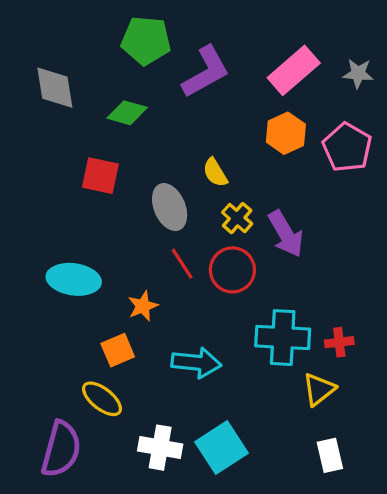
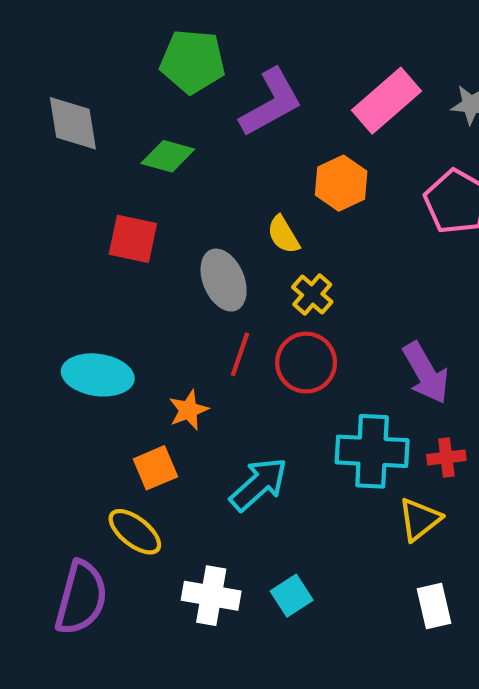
orange hexagon: (286, 133) -> (341, 183), moved
purple arrow: (286, 234) -> (426, 373), moved
red line: (182, 264) -> (240, 354), turned 52
cyan arrow: (196, 363) -> (259, 484), turned -48
cyan square: (221, 448) -> (292, 596), size x0.6

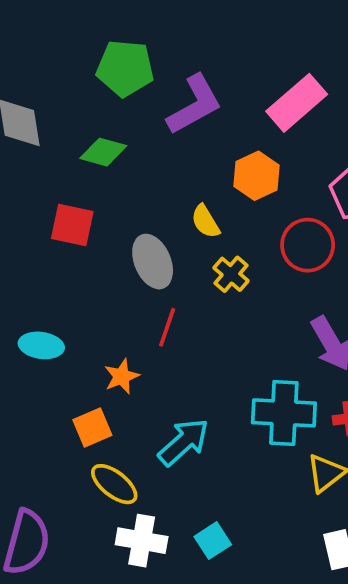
red circle: (306, 363) -> (308, 245), moved
cyan ellipse: (98, 375) -> (41, 345), size x0.7
yellow ellipse: (135, 532) -> (114, 484), moved

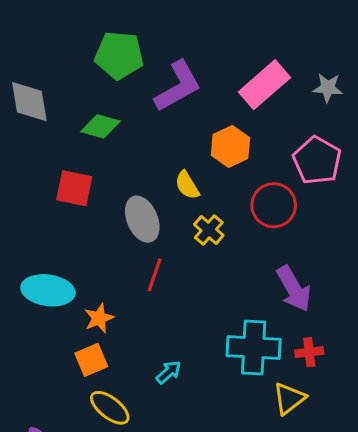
cyan ellipse: (41, 345) -> (48, 290), size x1.4
orange star: (122, 376) -> (99, 318), moved
cyan arrow: (184, 442) -> (169, 372), size x0.6

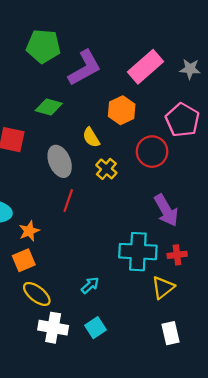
green diamond: (101, 126) -> (49, 107), moved
cyan arrow: (169, 372) -> (90, 285), moved

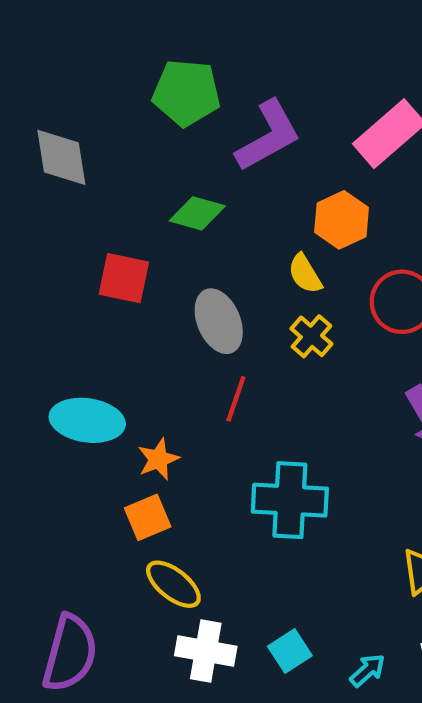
yellow semicircle: (91, 137) -> (305, 274), moved
cyan cross: (138, 252) -> (290, 500), moved
cyan arrow: (90, 285) -> (367, 670), moved

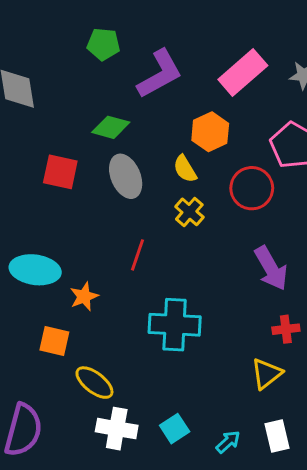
green pentagon: (186, 93) -> (103, 44), size x0.7
gray ellipse: (219, 321) -> (126, 176), moved
orange square: (148, 517) -> (54, 341), moved, turned 36

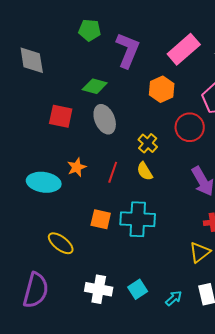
purple L-shape: (160, 74) -> (128, 50), turned -39
yellow semicircle: (185, 169) -> (145, 171), moved
orange star: (84, 296) -> (77, 167), moved
orange square: (54, 341) -> (101, 219), moved
yellow ellipse: (94, 383) -> (61, 243), moved

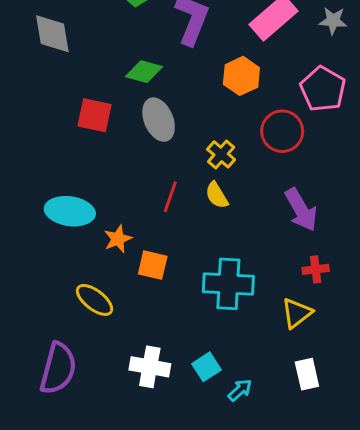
orange star: (77, 167) -> (118, 239), moved
cyan cross: (138, 219) -> (228, 284), moved
cyan arrow: (174, 298) -> (240, 390), moved

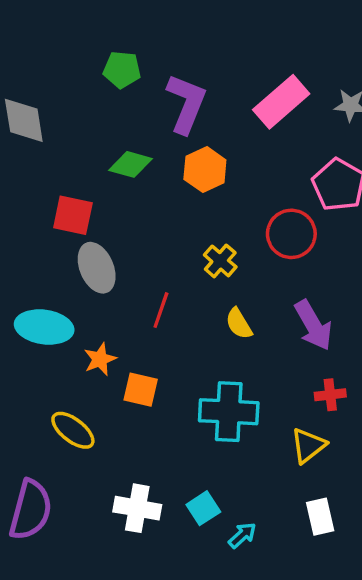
orange hexagon: (241, 76) -> (205, 170), moved
gray ellipse: (159, 120) -> (97, 268), moved
yellow semicircle: (217, 195) -> (239, 324), moved

